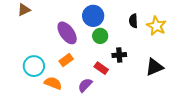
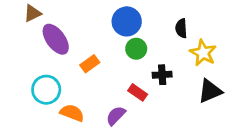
yellow star: (156, 26) -> (203, 53), moved
purple ellipse: (67, 33) -> (56, 39), moved
orange rectangle: (66, 60) -> (90, 64), moved

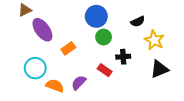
black semicircle: (181, 28) -> (138, 21), turned -112
purple semicircle: (116, 116) -> (79, 83), moved

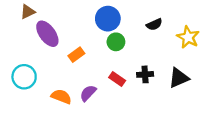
yellow star: (154, 40) -> (188, 37), moved
black cross: (123, 57) -> (145, 74), moved
cyan circle: (35, 68) -> (24, 77), moved

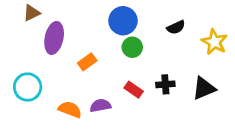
purple ellipse: (47, 34) -> (54, 38), turned 48
purple semicircle: (88, 93) -> (100, 106), turned 36

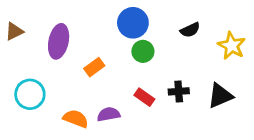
brown triangle: (32, 13) -> (14, 31), moved

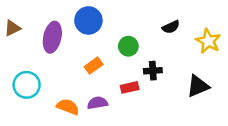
blue circle: (133, 23) -> (88, 20), moved
orange rectangle: (94, 67) -> (94, 66), moved
black cross: (179, 91) -> (153, 71), moved
red rectangle: (144, 97) -> (130, 87), turned -48

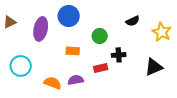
orange rectangle: (94, 66) -> (73, 51), turned 40

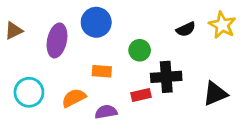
yellow star: (162, 32) -> (222, 25), moved
black cross: (119, 55) -> (166, 77), size x1.5
orange semicircle: (53, 83) -> (74, 98), moved, turned -48

